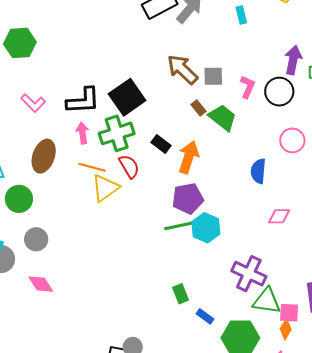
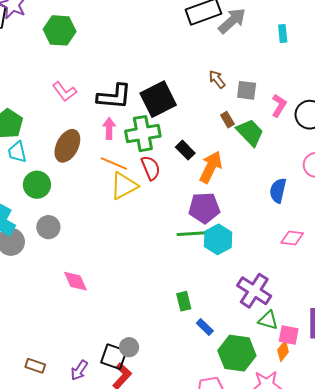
brown arrow: (182, 69) -> (217, 79), size x0.6
pink diamond: (41, 284) -> (75, 281), moved
green triangle: (267, 301) -> (268, 320), size x0.7

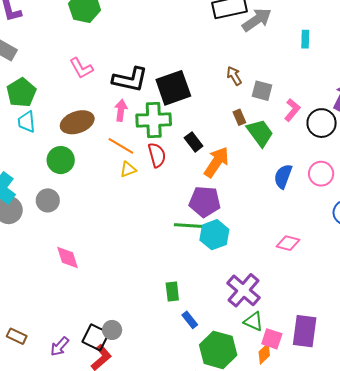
brown ellipse: (67, 146) -> (77, 122), turned 36
green circle: (37, 185) -> (61, 160), moved
yellow triangle: (124, 186) -> (128, 169), size x0.6
blue semicircle: (278, 191) -> (283, 176), moved

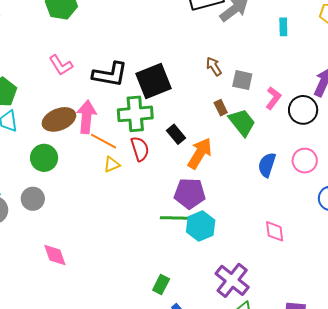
pink arrow: (121, 110) -> (86, 117), moved, size x1.5
pink diamond: (288, 243) -> (275, 231), turned 70
green rectangle: (172, 292) -> (161, 285), turned 36

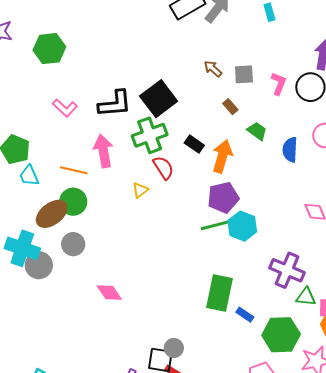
brown ellipse: (59, 119) -> (52, 214), moved
green trapezoid: (242, 122) -> (257, 131), moved, size x0.7
orange line: (104, 141) -> (74, 170), moved
green rectangle: (161, 285) -> (220, 293), size x1.8

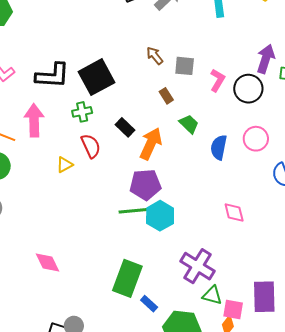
green cross: (150, 135) -> (82, 112), size x0.6
pink diamond: (109, 293) -> (48, 263), moved

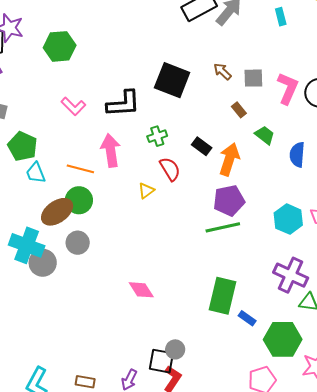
black square: (96, 77) -> (172, 80), moved, turned -33
pink L-shape: (217, 80) -> (288, 88), size x1.4
cyan hexagon: (160, 216) -> (288, 219), moved

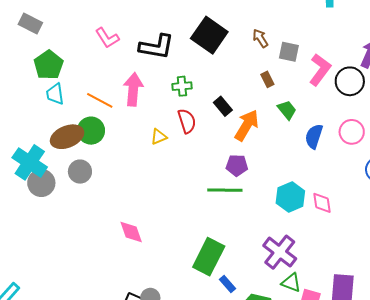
purple pentagon: (229, 201) -> (237, 165), size x0.7

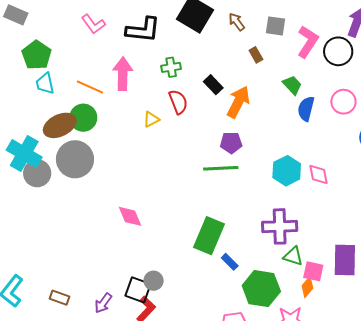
brown arrow: (260, 38) -> (237, 22), moved
green trapezoid: (287, 110) -> (292, 85), moved
gray circle: (80, 172) -> (75, 159), size x1.6
purple cross: (280, 252) -> (280, 226), turned -36

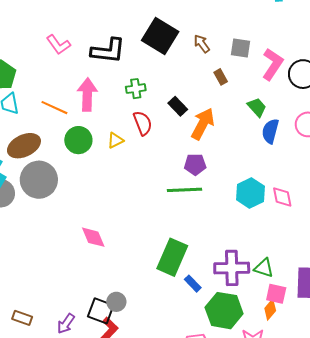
green circle: (83, 118) -> (78, 140), moved
purple cross: (280, 226) -> (232, 268), moved
green triangle: (293, 256) -> (264, 268), moved

